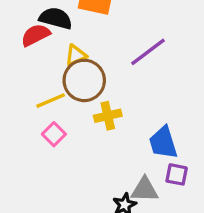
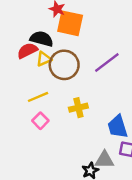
yellow triangle: (76, 55) -> (44, 59), moved
brown circle: (84, 80) -> (64, 65), moved

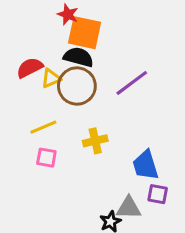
black semicircle: (42, 39) -> (78, 57), moved
pink square: (40, 121) -> (46, 158), turned -35

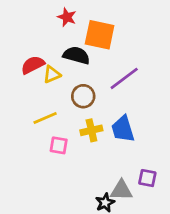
orange square: (85, 33) -> (100, 35), moved
brown circle: (77, 86) -> (83, 96), moved, size x0.7
pink square: (46, 158) -> (59, 145), moved
blue trapezoid: (145, 165) -> (123, 129), moved

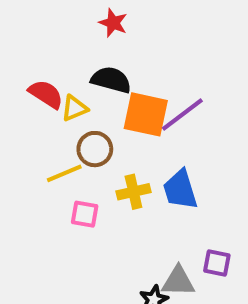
red star: (67, 17) -> (113, 23), moved
orange square: (100, 35) -> (146, 114), moved
red semicircle: (33, 65) -> (46, 94), turned 60
brown circle: (83, 96) -> (95, 149), moved

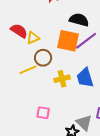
black semicircle: (111, 80) -> (79, 20), moved
pink square: (85, 214) -> (43, 113), moved
gray triangle: (178, 281) -> (84, 123), turned 42

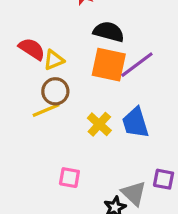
black semicircle: (79, 20) -> (109, 32), moved
brown circle: (43, 58) -> (55, 91), moved
yellow cross: (62, 79) -> (99, 124), turned -35

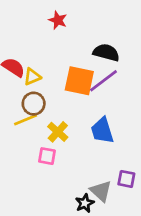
black semicircle: (109, 32) -> (106, 52), moved
yellow cross: (99, 124) -> (58, 132), moved
pink square: (69, 178) -> (47, 156), moved

